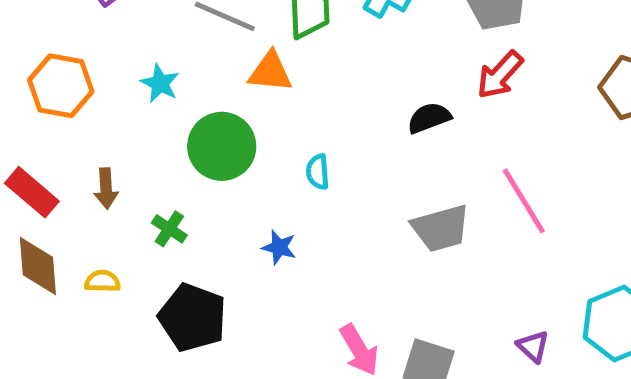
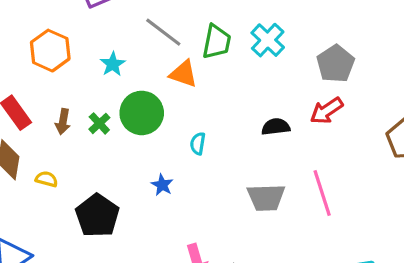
green cross: (169, 229) -> (99, 123), moved

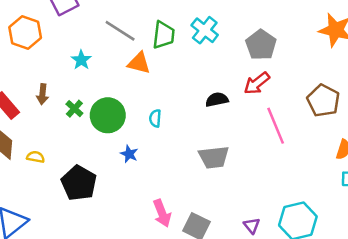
orange hexagon: (50, 51) -> (25, 32), moved
green circle: (142, 113) -> (108, 115), moved
brown arrow: (63, 122) -> (43, 94), moved
pink line: (322, 193) -> (276, 126), moved

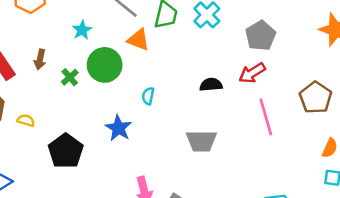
green circle: (108, 115) -> (105, 65), moved
blue star: (129, 154) -> (118, 128), size x1.5

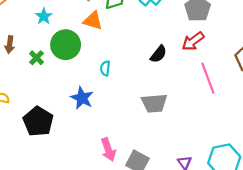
black semicircle: (211, 85) -> (158, 54), turned 138

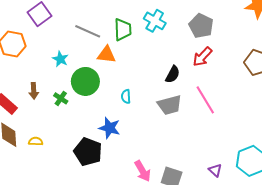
pink line: (208, 78) -> (205, 100), moved
gray trapezoid: (154, 103) -> (170, 105), moved
black pentagon: (38, 121) -> (88, 152), moved

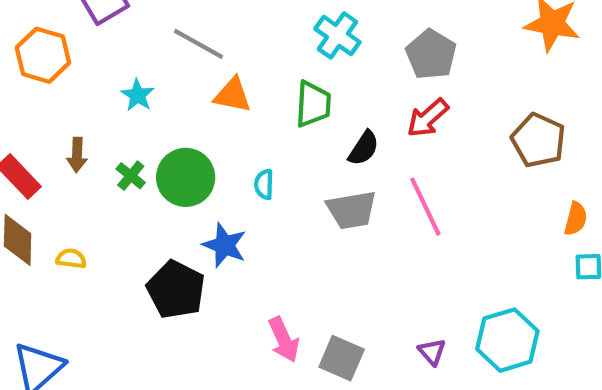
green trapezoid: (123, 29) -> (313, 104), moved
green circle: (85, 81) -> (186, 177), moved

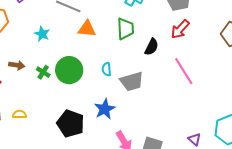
brown arrow: (77, 155) -> (17, 65), turned -77
gray trapezoid: (352, 210) -> (132, 81), moved
blue star: (225, 245) -> (105, 109), moved, turned 30

